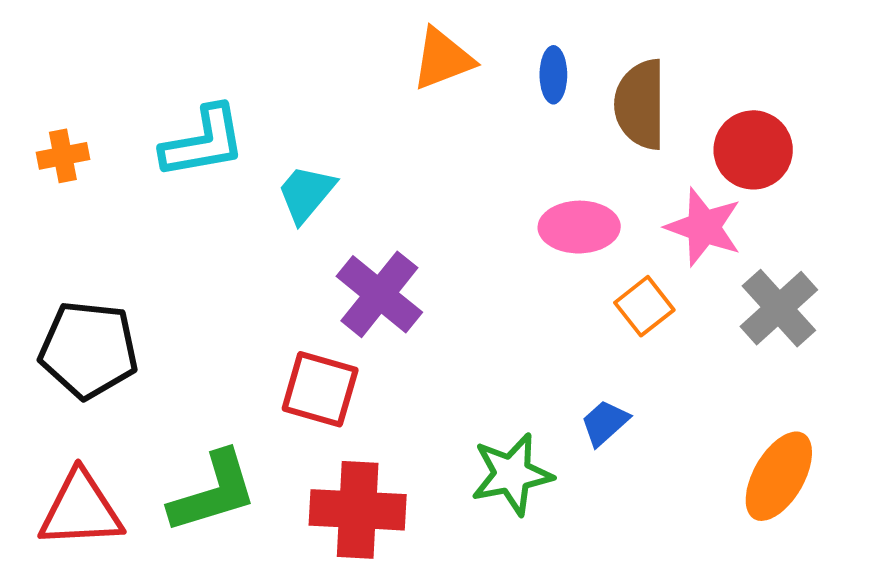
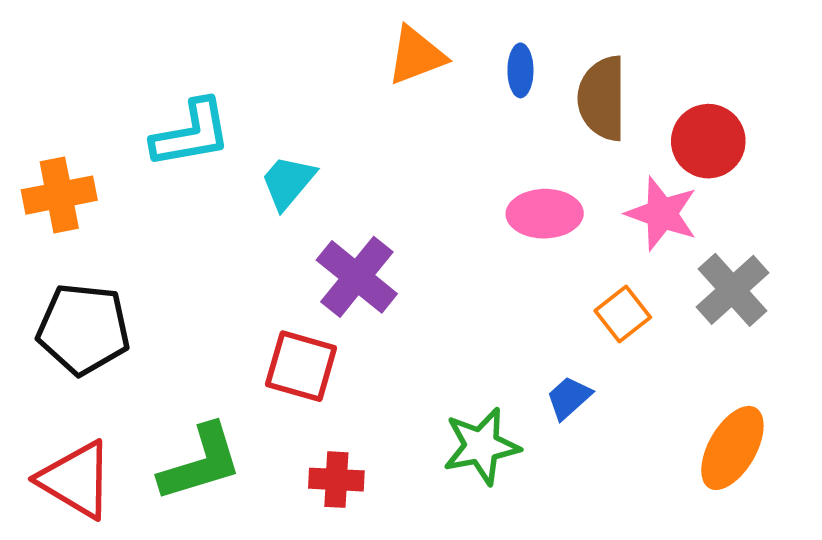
orange cross: (63, 156) -> (59, 195), moved, size x1.5
orange square: (644, 306) -> (623, 314), moved
red triangle: (81, 510) -> (76, 480), turned 34
red cross: (358, 510) -> (336, 480), size x0.6

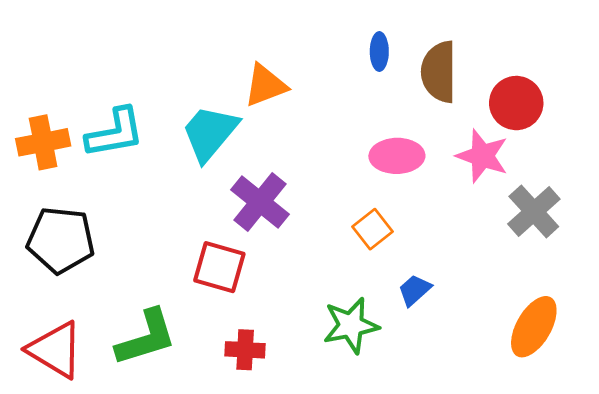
orange triangle: (416, 56) -> (265, 85), moved
cyan L-shape: (191, 134) -> (115, 133), moved
cyan trapezoid: (288, 182) -> (210, 133), size x1.4
orange square: (623, 314) -> (373, 229), moved

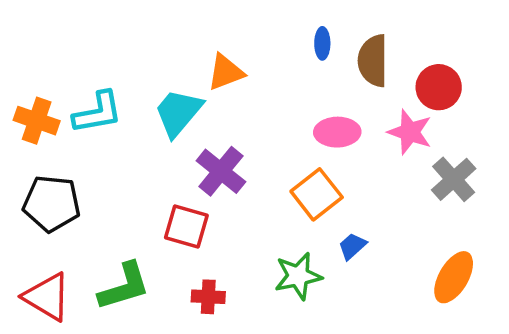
orange cross: (43, 142) -> (37, 121), turned 30
orange square: (373, 229) -> (317, 194), size x1.5

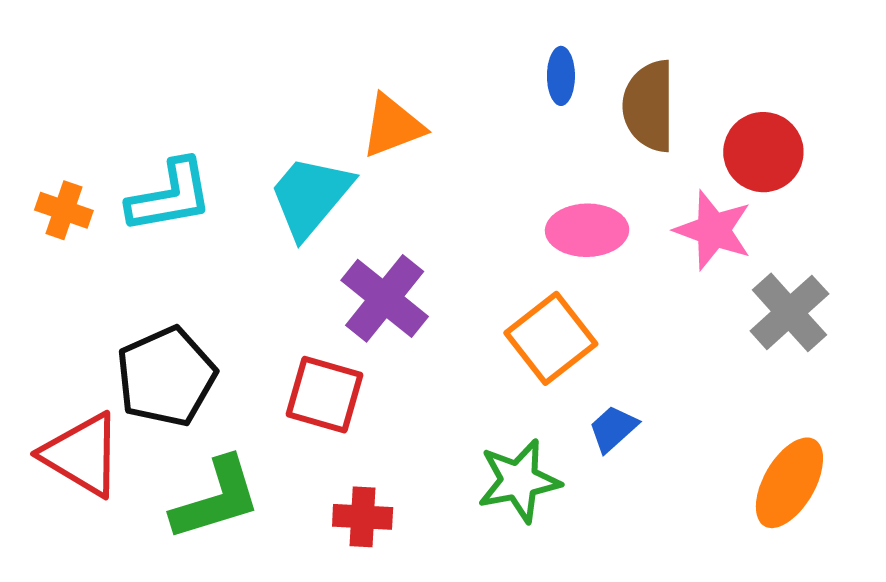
orange cross: (37, 121) -> (64, 210), size x0.7
black pentagon: (52, 204) -> (166, 377), moved, turned -30
red triangle: (47, 297) -> (82, 455), moved

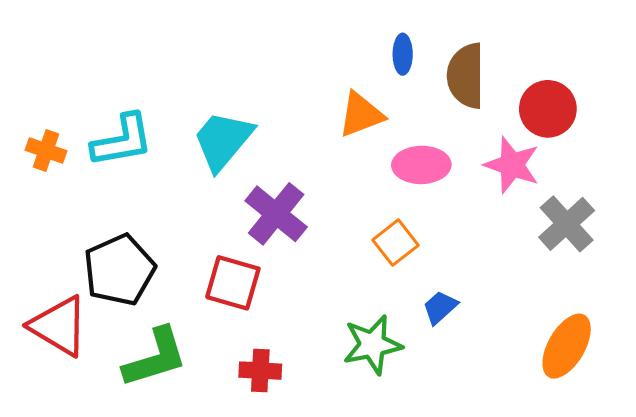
orange triangle: (393, 126) -> (361, 115), moved
orange square: (551, 338) -> (395, 243), size x0.7

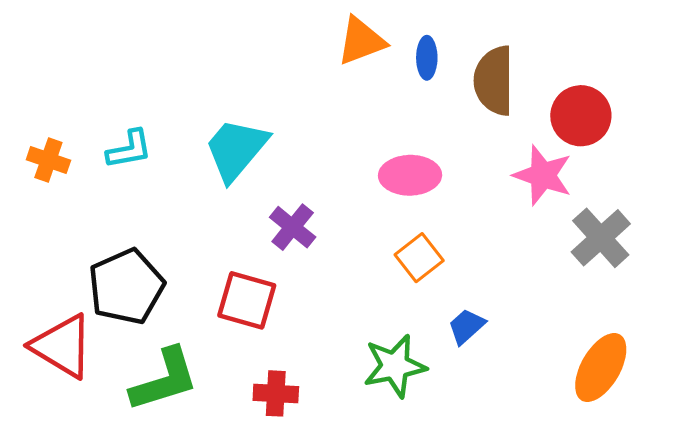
orange triangle: (361, 115) -> (361, 41), moved
cyan L-shape: (122, 140) -> (129, 149), size x0.7
pink ellipse: (421, 165) -> (410, 175), moved
purple cross: (276, 214) -> (293, 227), size x0.7

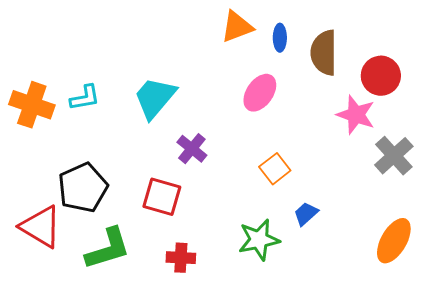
orange cross: (48, 160) -> (32, 105), size x1.6
pink ellipse: (410, 175) -> (260, 93), moved, turned -54

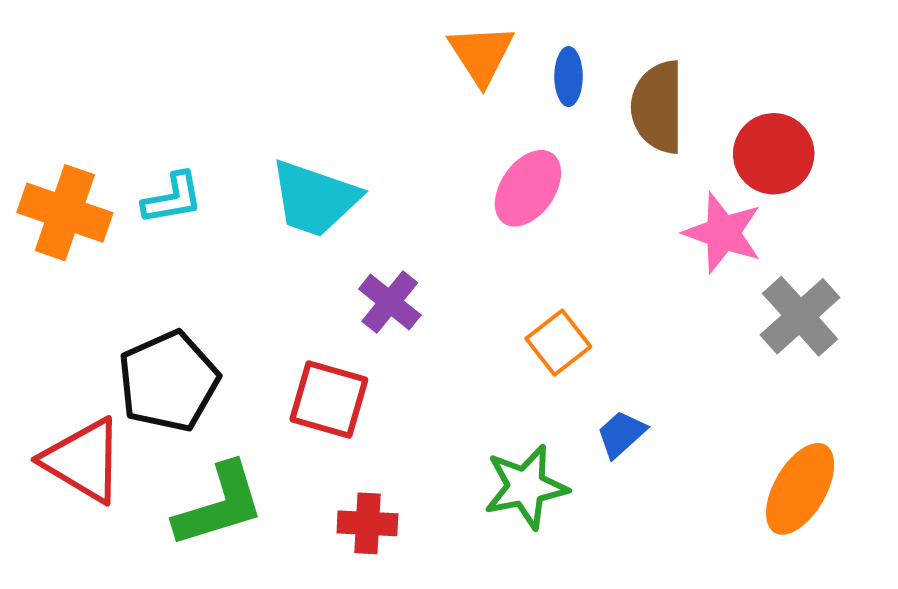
orange triangle: (237, 27) -> (481, 54), turned -42
cyan trapezoid: (155, 98) -> (315, 198), turned -111

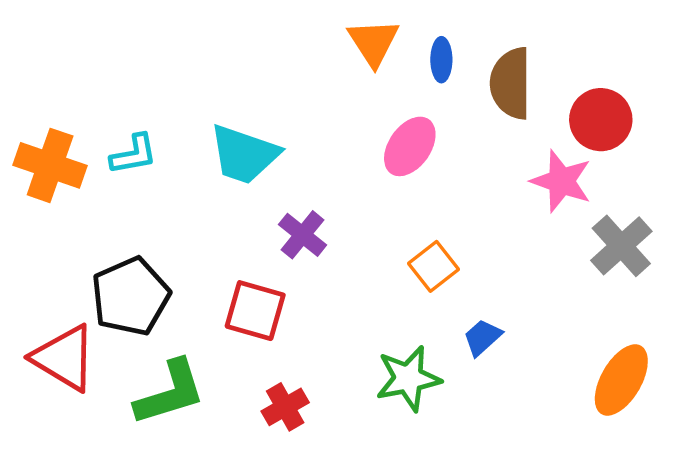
red cross: (367, 523) -> (285, 407), turned -33

